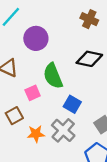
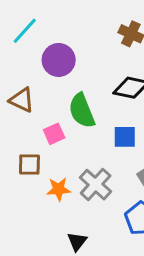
blue square: (72, 104) -> (125, 137), moved, turned -30
brown square: (14, 116) -> (29, 165), turned 30

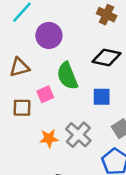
brown triangle: (22, 100) -> (20, 67), turned -40
brown square: (29, 165) -> (22, 108), moved

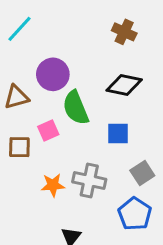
purple circle: (49, 35) -> (53, 74), moved
gray cross: (78, 135) -> (89, 181), turned -30

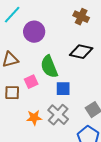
purple circle: (53, 74) -> (34, 32), moved
blue square: (118, 134) -> (63, 89), moved
gray cross: (89, 181) -> (58, 115), turned 30

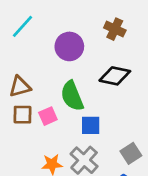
purple circle: (34, 32) -> (69, 46), moved
brown square: (12, 93) -> (23, 115), moved

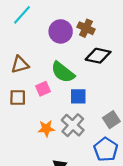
brown cross: (115, 29) -> (86, 28), moved
green semicircle: (72, 96) -> (63, 72), turned -30
brown square: (23, 115) -> (18, 98), moved

